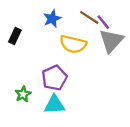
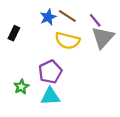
brown line: (89, 17) -> (67, 16), moved

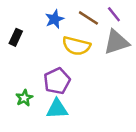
brown line: (67, 16) -> (88, 18), moved
purple line: (95, 20) -> (114, 14), moved
gray triangle: (103, 37) -> (116, 42), turned 30

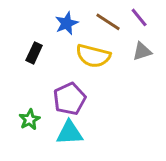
black rectangle: (16, 37) -> (34, 53), moved
gray triangle: (116, 42) -> (142, 51), size x0.6

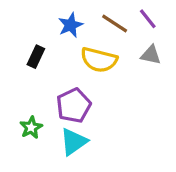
gray triangle: (142, 51) -> (151, 55), turned 30
cyan triangle: (70, 133) -> (74, 142), turned -32

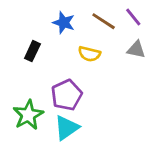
blue star: (71, 25) -> (64, 23), turned -30
yellow semicircle: (99, 60) -> (89, 54), size x0.7
green star: (31, 128) -> (28, 115), size x1.5

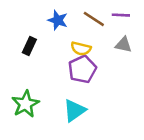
purple line: (133, 17) -> (121, 15), turned -48
purple pentagon: (67, 95) -> (82, 69), moved
cyan triangle: (67, 128) -> (74, 110), moved

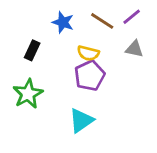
purple line: (121, 15) -> (132, 17), turned -42
green star: (25, 104) -> (28, 94), moved

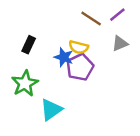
blue star: (63, 22) -> (64, 57), moved
gray triangle: (134, 49) -> (120, 43), turned -35
cyan triangle: (81, 120) -> (51, 110), moved

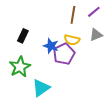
brown line: (91, 18) -> (73, 15), turned 66
yellow semicircle: (79, 47) -> (72, 40), moved

